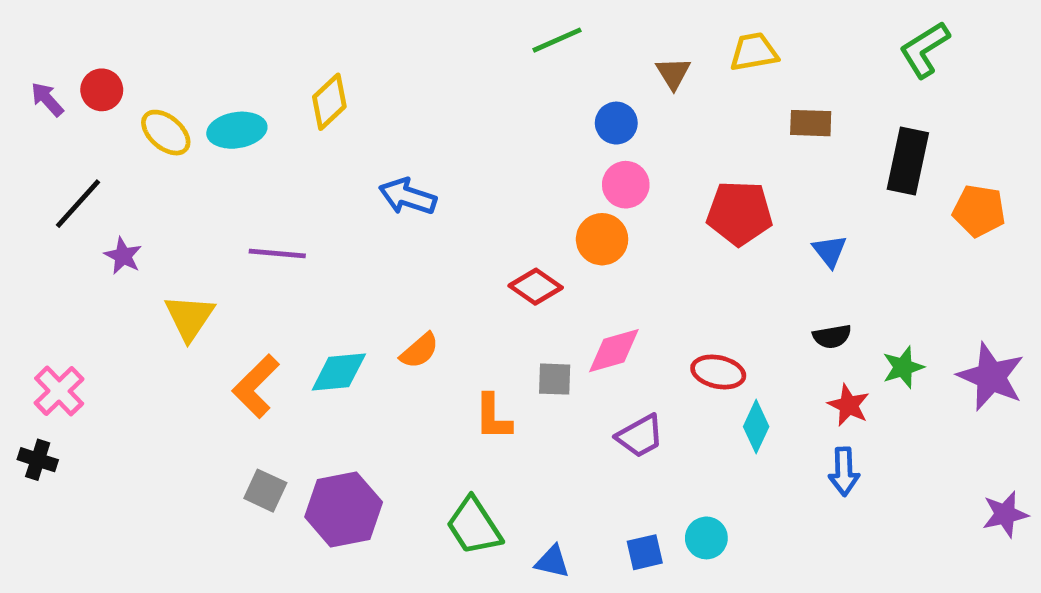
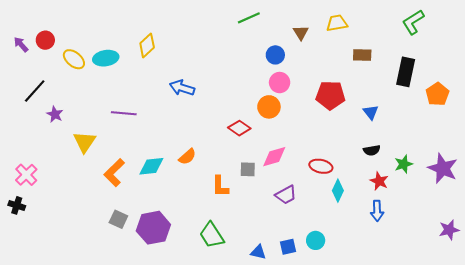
orange pentagon: (979, 211) -> (437, 94), turned 30
blue triangle: (552, 562) -> (258, 252), moved

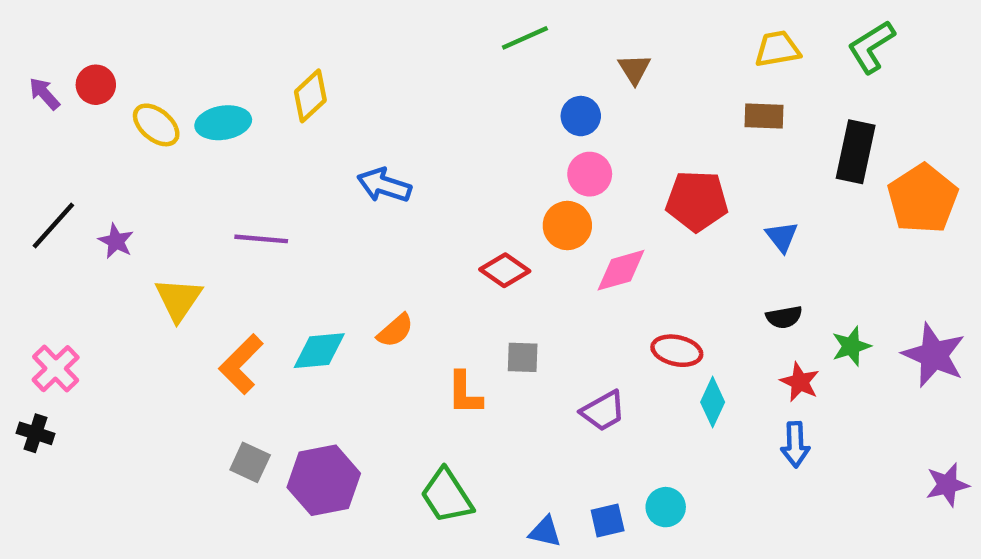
yellow trapezoid: (337, 23) -> (777, 49), moved
black line: (35, 91) -> (53, 226), moved
orange pentagon: (437, 94) -> (923, 199), size x1.4
pink diamond: (274, 157) -> (621, 270), moved

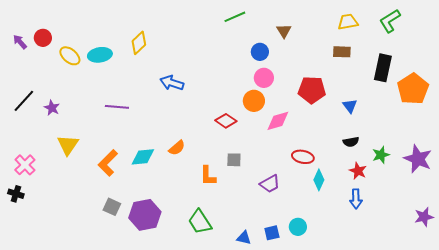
yellow triangle: (179, 299) -> (68, 145), moved

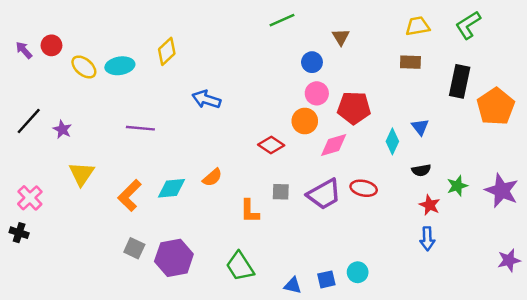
red pentagon: (312, 90) -> (354, 108), moved
cyan diamond: (319, 180) -> (392, 141), moved
purple trapezoid: (270, 184) -> (324, 194), moved, size x1.4

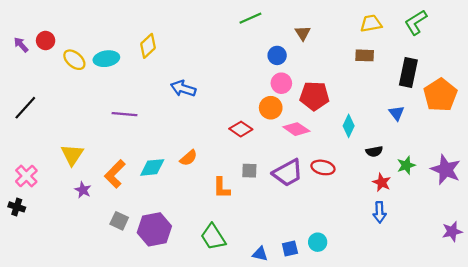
blue triangle: (420, 127) -> (397, 113), moved
purple star: (62, 129) -> (83, 190), moved
pink diamond: (334, 145) -> (296, 129), turned 50

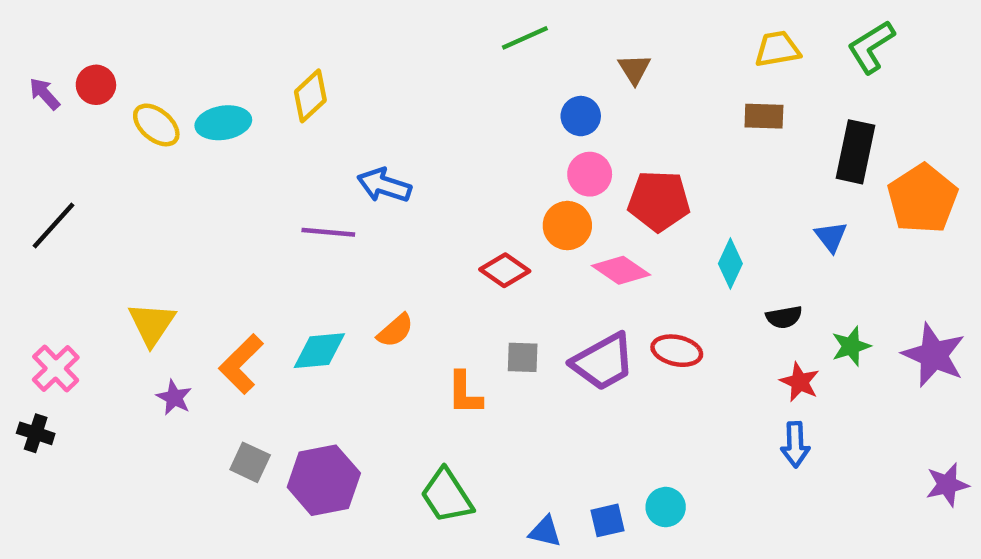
purple line: (125, 114) -> (328, 232), moved

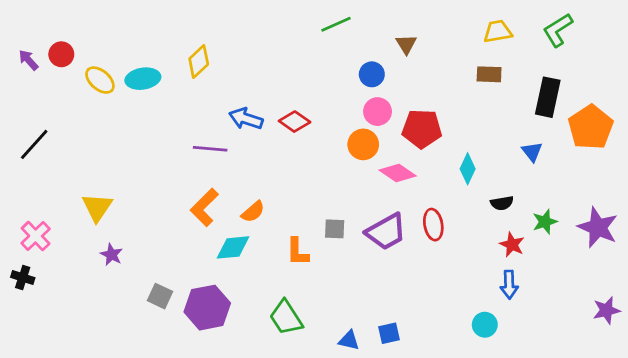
red diamond: (505, 270) -> (295, 122), moved
cyan diamond: (319, 351) -> (233, 247), moved
red ellipse: (677, 351) -> (433, 225), turned 68
orange L-shape: (241, 364) -> (204, 207), moved
cyan circle: (666, 507) -> (485, 325), moved

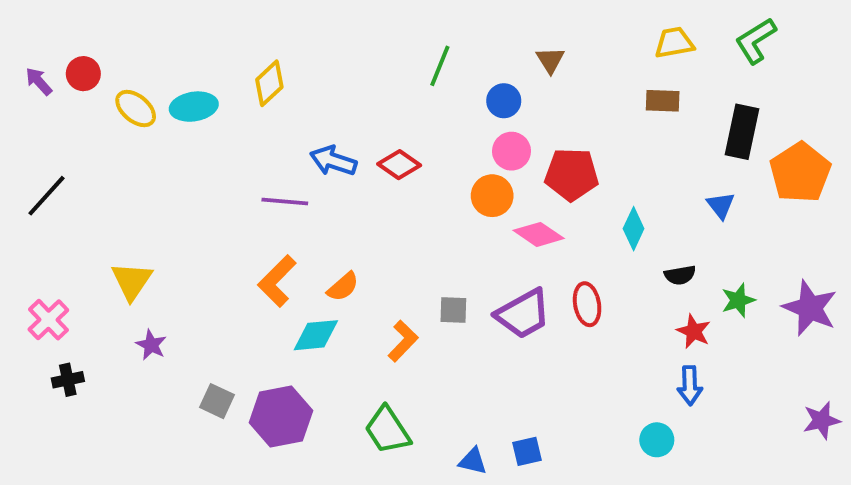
green line: (336, 24) -> (440, 66), moved, turned -44
orange L-shape: (297, 252) -> (403, 341), turned -136
black cross: (23, 277) -> (68, 380), moved, turned -30

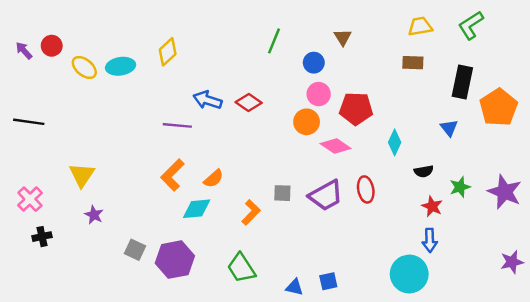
black line: (47, 196) -> (29, 122), turned 56
cyan circle: (657, 440) -> (409, 274), size x1.8

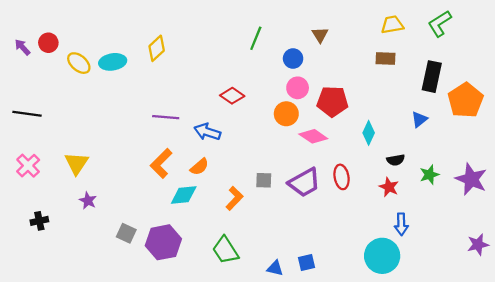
blue arrow: (207, 100) -> (207, 132), moved
blue triangle: (449, 128) -> (419, 119), turned 30
pink cross: (30, 199) -> (28, 166), moved
red star: (432, 206) -> (389, 187), moved

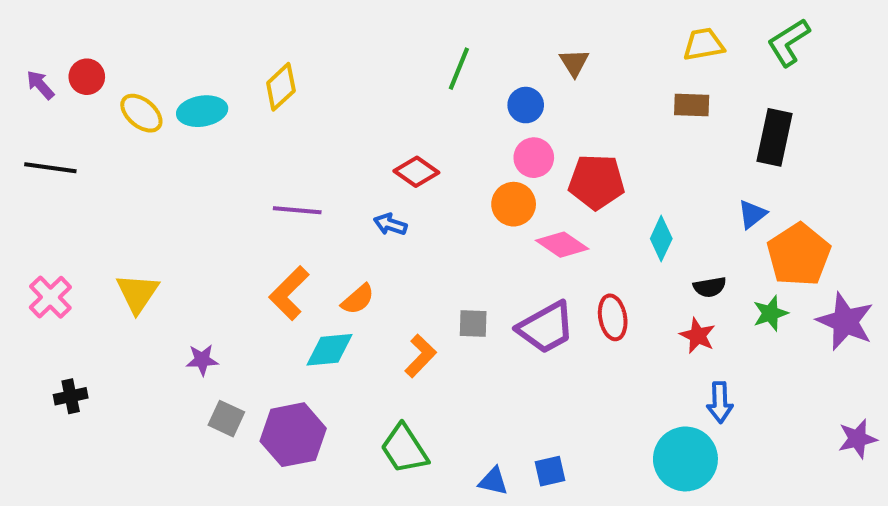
orange pentagon: (466, 100) -> (799, 255), moved
black line: (27, 114) -> (50, 168), moved
blue arrow: (207, 132) -> (390, 224), moved, size x0.7
purple star: (88, 201) -> (202, 360), moved, turned -30

